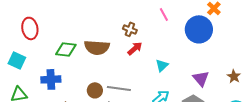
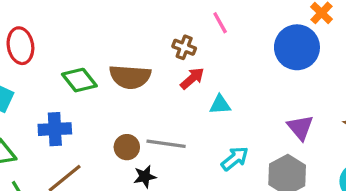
pink line: (164, 14) -> (220, 23), moved
green diamond: (66, 49) -> (79, 80), turned 45
cyan triangle: (162, 65) -> (220, 105), moved, turned 40

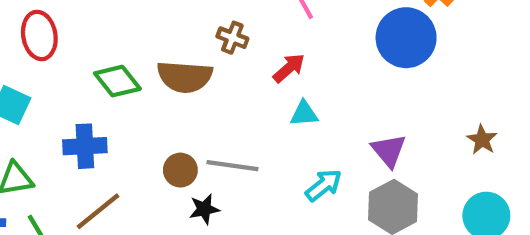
brown cross: (184, 47) -> (232, 38), moved
red arrow: (192, 78) -> (289, 68), moved
purple triangle: (300, 127) -> (389, 151), moved

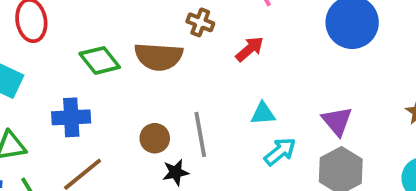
cyan triangle: (304, 114) -> (263, 114), moved
gray line: (232, 166) -> (200, 134), turned 72

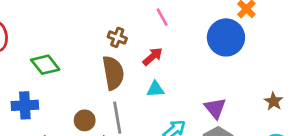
brown semicircle: (159, 57) -> (113, 73), moved, turned -104
cyan triangle: (263, 114) -> (155, 89), moved

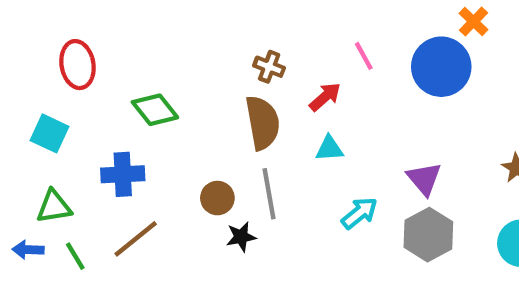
pink line: (162, 17) -> (364, 56), moved

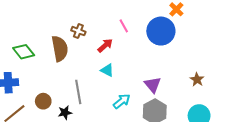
brown semicircle: (263, 123) -> (60, 49), moved
cyan triangle: (329, 149) -> (107, 70), turned 32
brown circle: (217, 198) -> (43, 101), moved

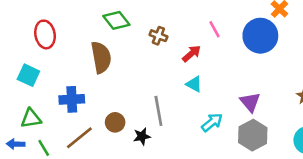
brown semicircle: (60, 49) -> (101, 57), moved
green diamond: (24, 52) -> (116, 20), moved

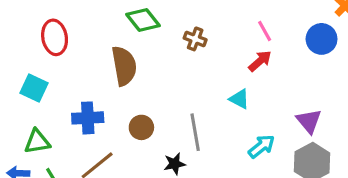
blue circle: (260, 36) -> (322, 39), size x0.7
red arrow: (192, 54) -> (260, 61), moved
brown circle: (115, 122) -> (141, 127), moved

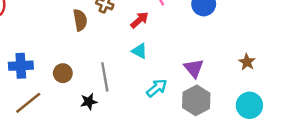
red arrow: (260, 61) -> (139, 20), moved
brown semicircle: (124, 66) -> (80, 20), moved, size x0.7

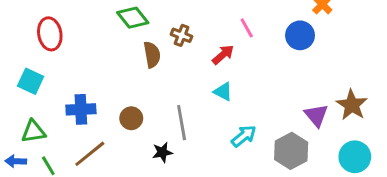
brown star: (247, 62) -> (352, 105), size x1.5
purple triangle: (194, 68) -> (316, 115), moved

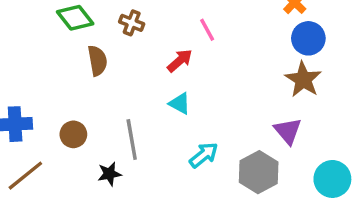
brown cross: (182, 35) -> (132, 23), moved
blue circle: (300, 35) -> (308, 38), moved
brown star: (352, 105) -> (303, 79), moved

